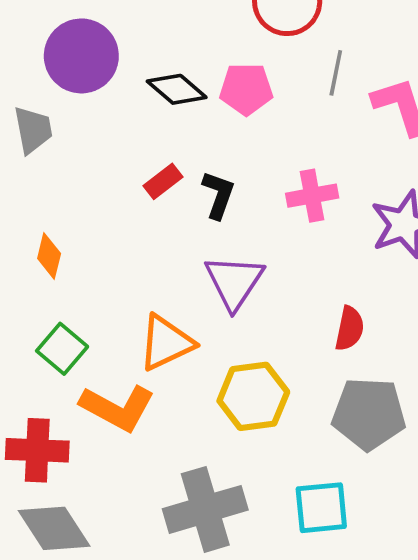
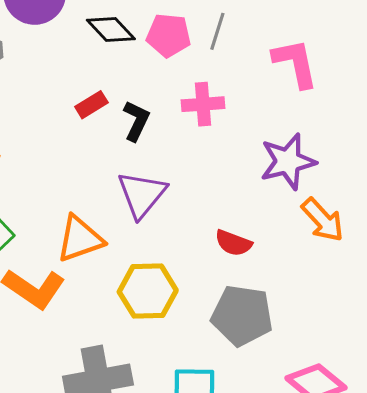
gray line: (336, 73) -> (217, 31), moved
pink cross: (312, 196) -> (203, 104), moved
red semicircle: (349, 328) -> (233, 243), turned 93

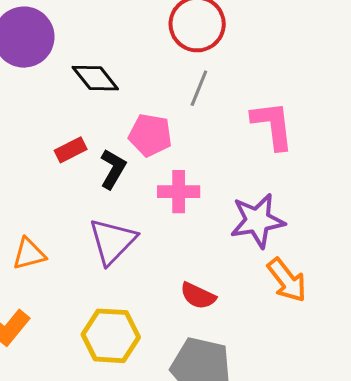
pink pentagon: (169, 35) -> (150, 135), moved
pink cross: (203, 104) -> (179, 192), moved
orange triangle: (80, 239) -> (29, 254), moved, size x0.7

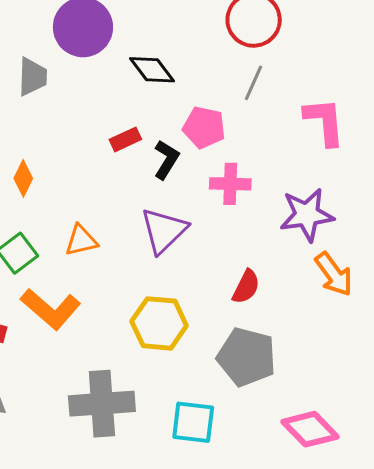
red semicircle: (198, 296) -> (246, 287), turned -90

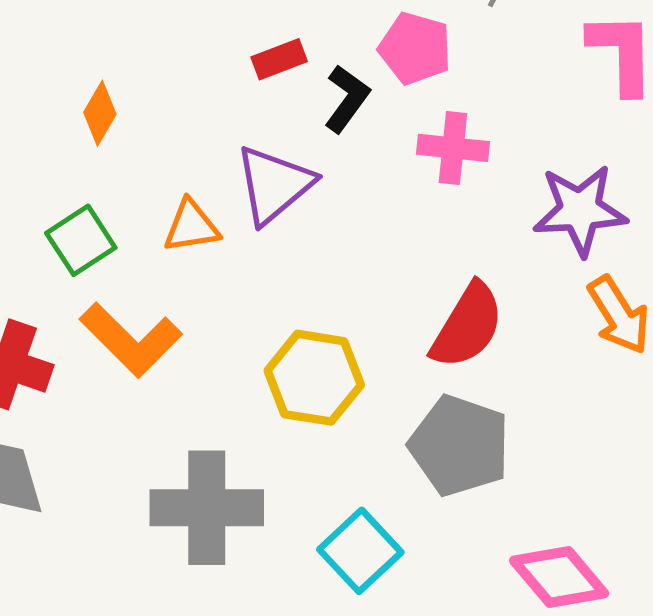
purple triangle: (164, 231) -> (274, 185), moved
red semicircle: (246, 287) -> (467, 326), size x1.5
cyan square: (193, 422) -> (360, 551), turned 36

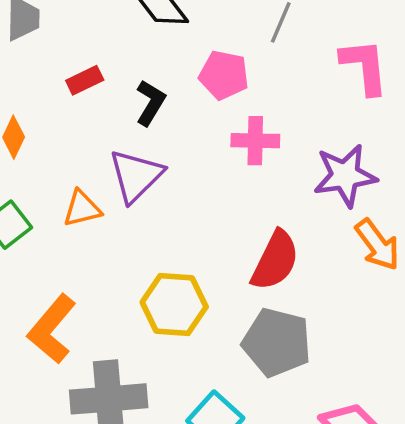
red rectangle: (279, 59) -> (85, 80), moved
black L-shape: (347, 99) -> (150, 103), moved
orange L-shape: (131, 340) -> (52, 329), moved, turned 90

